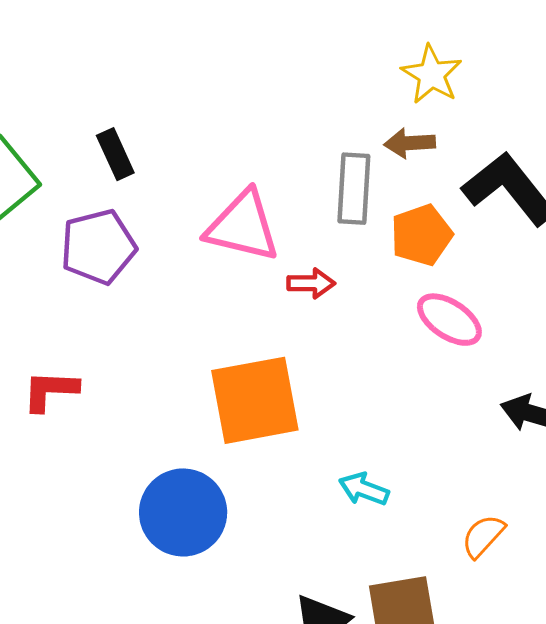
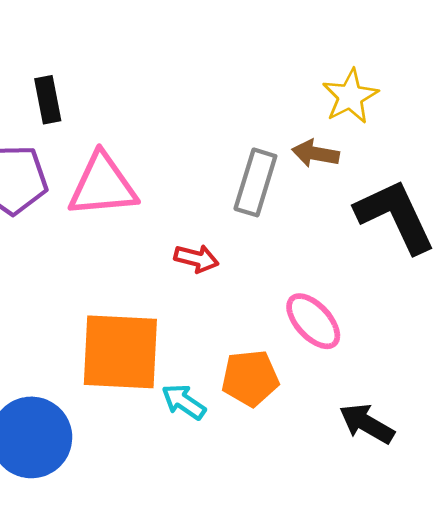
pink triangle: (243, 226) -> (103, 185), moved, turned -32
orange pentagon: (421, 235) -> (250, 378), moved
cyan arrow: (364, 489) -> (184, 402), moved

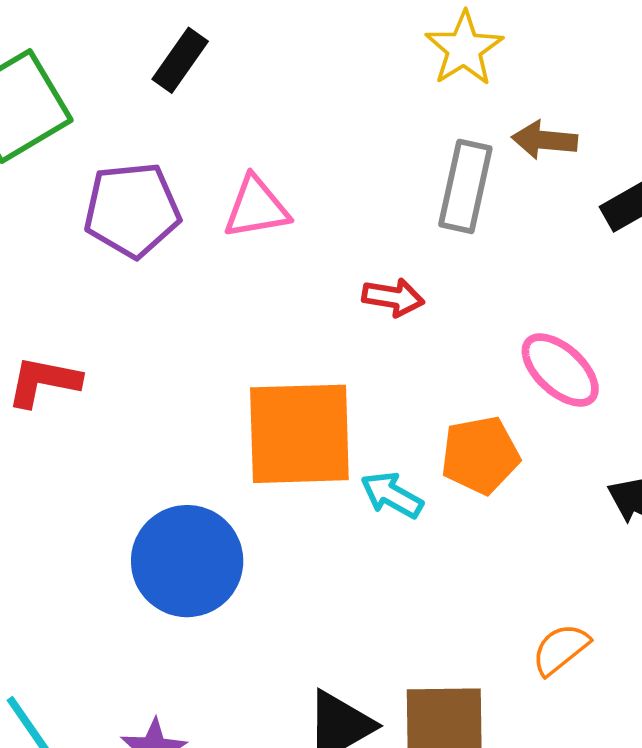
yellow star: (350, 96) -> (464, 49), moved
black rectangle: (48, 100) -> (180, 60), moved, turned 51
pink triangle: (103, 185) -> (256, 208), size x0.7

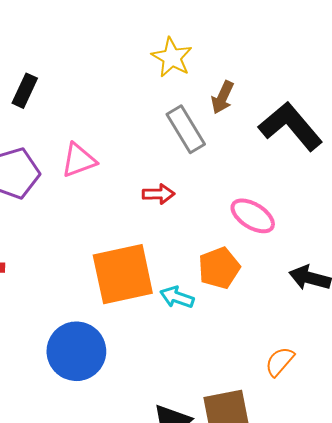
brown arrow: (545, 140) -> (223, 97), turned -60
gray rectangle: (465, 186) -> (186, 129), turned -33

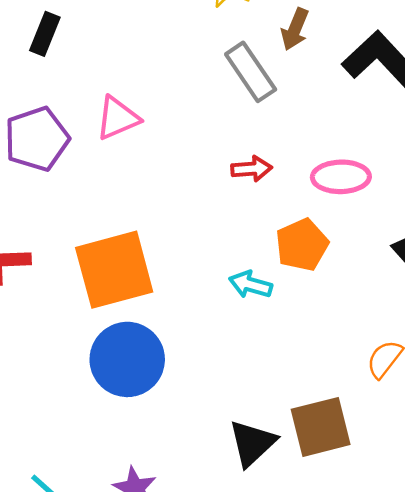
red arrow: (159, 194) -> (252, 169), moved
pink ellipse: (253, 216) -> (341, 177), turned -30
orange square: (123, 274) -> (114, 270), moved

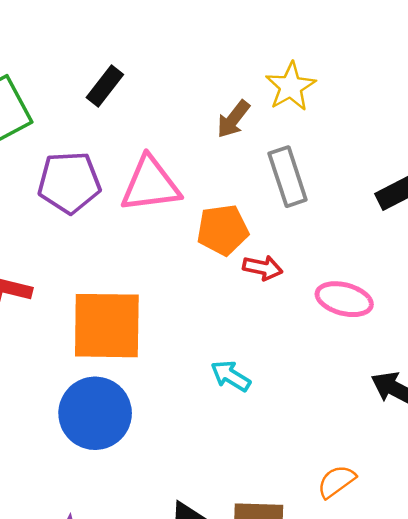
brown arrow: (295, 29) -> (233, 119), moved
pink triangle: (117, 118) -> (150, 184), size x1.4
orange pentagon: (302, 245) -> (223, 230), moved

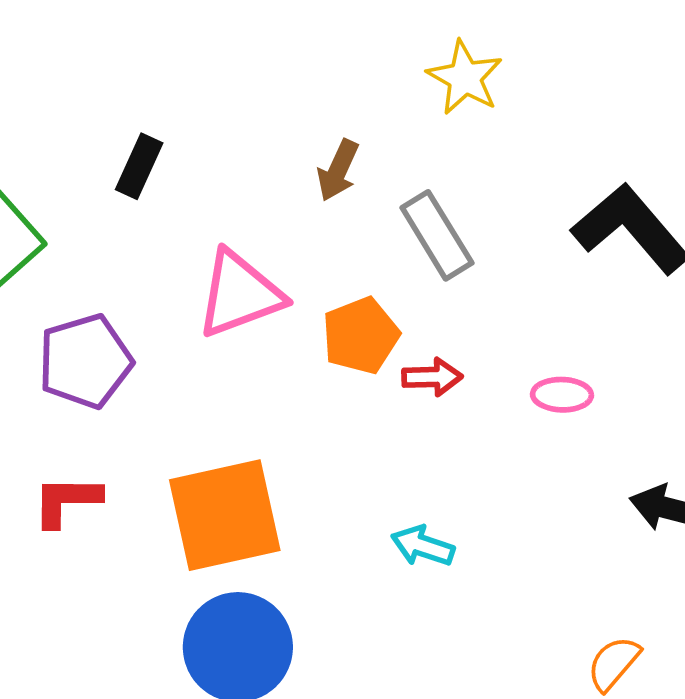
yellow star: (291, 87) -> (465, 78), moved
purple pentagon: (69, 182) -> (85, 361), moved
pink ellipse: (344, 299) -> (562, 395), size x0.7

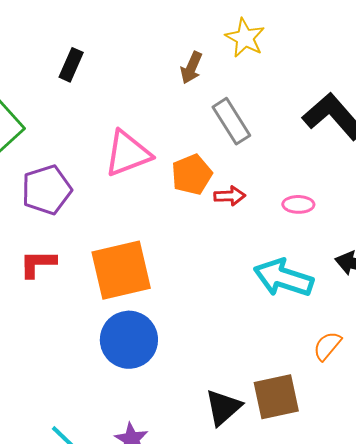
black rectangle: (139, 166) -> (71, 65), moved
brown arrow: (338, 170) -> (191, 68), moved
cyan arrow: (423, 546) -> (283, 278), moved, size x1.8

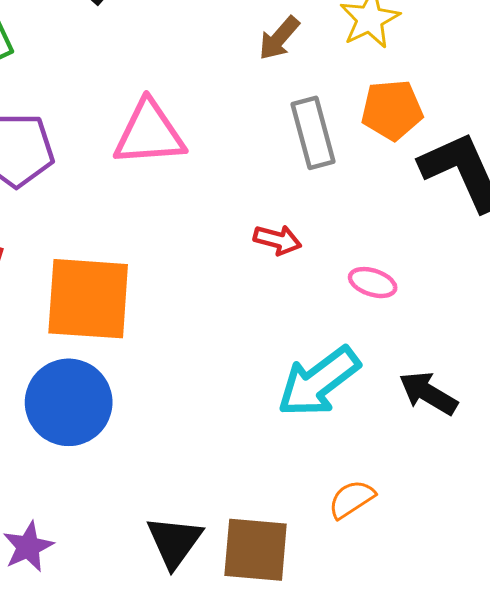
orange pentagon: (192, 175) -> (392, 110), moved
cyan arrow: (283, 278) -> (319, 382), turned -72
black triangle: (223, 407) -> (174, 542), turned -30

